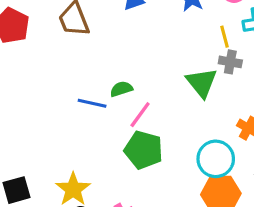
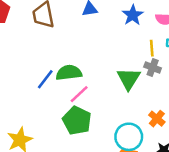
green semicircle: (121, 89) -> (69, 73), size x1.5
blue line: (92, 103) -> (45, 79), turned -75

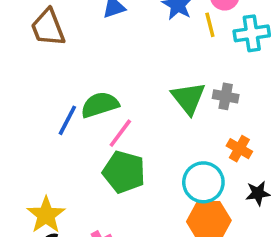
yellow line: (152, 48) -> (210, 25), moved
gray cross: (153, 67) -> (226, 96), moved

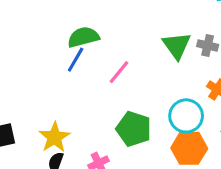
green semicircle: (100, 105) -> (83, 37), moved
green pentagon: (124, 172) -> (134, 129), moved

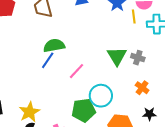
cyan circle: (186, 116) -> (101, 96), moved
green pentagon: (134, 129) -> (84, 110), turned -30

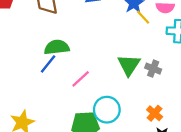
yellow line: (134, 16) -> (143, 17), moved, turned -40
orange cross: (142, 88) -> (155, 113), moved

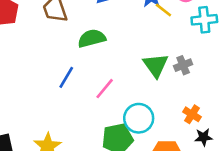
green semicircle: (57, 47) -> (92, 38), moved
gray cross: (153, 69) -> (183, 65), turned -35

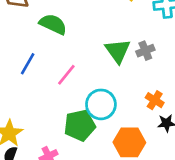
green semicircle: (92, 38) -> (53, 24), turned 40

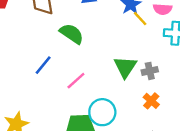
orange cross: (155, 100) -> (151, 101), moved

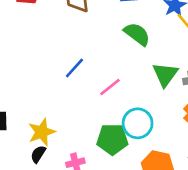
green semicircle: (72, 34) -> (137, 34), moved

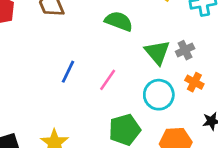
cyan circle: (138, 123) -> (159, 95), moved

